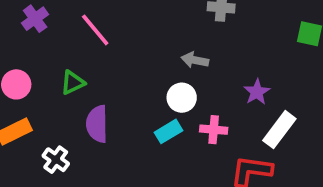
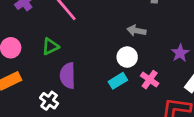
pink cross: (214, 130) -> (150, 80), turned 30
white cross: (56, 160) -> (49, 101), moved

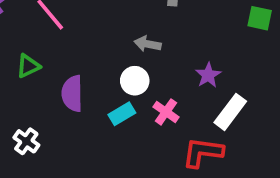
purple semicircle: (68, 76) -> (72, 94), moved

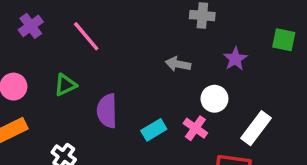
purple star: (208, 75) -> (235, 59), moved
white circle: (135, 81) -> (214, 99), moved

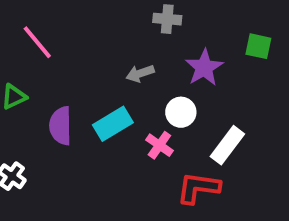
purple star: (235, 59) -> (204, 68), size x1.4
gray arrow: (178, 64) -> (140, 73), turned -30
cyan rectangle: (154, 130) -> (113, 124), moved, size x1.4

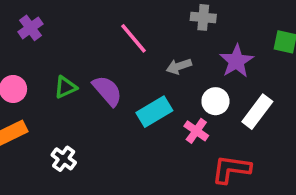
pink line: (37, 42) -> (133, 38), moved
purple semicircle: (61, 126) -> (107, 91), moved, turned 140
white rectangle: (227, 145) -> (257, 112), moved

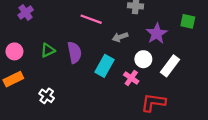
pink line: (133, 38) -> (91, 19), turned -30
purple semicircle: (107, 91) -> (74, 52), turned 30
cyan rectangle: (154, 112) -> (104, 66), turned -30

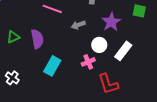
cyan rectangle: (104, 66) -> (52, 66), moved
pink cross: (131, 78) -> (88, 62), turned 32
red L-shape: (153, 103) -> (108, 84), turned -115

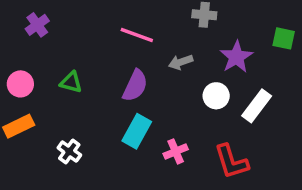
green triangle: (13, 37) -> (71, 82), turned 40
purple semicircle: (37, 39) -> (135, 86), moved, turned 36
pink cross: (88, 62) -> (176, 151), moved

